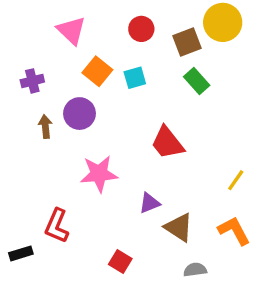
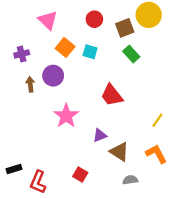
cyan square: (135, 78) -> (90, 52), turned 32
pink star: (99, 174) -> (66, 116), turned -30
red L-shape: (57, 226) -> (38, 182), moved

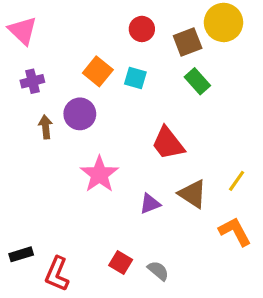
pink triangle: (48, 20) -> (23, 31), moved
brown triangle: (119, 152) -> (192, 194), moved
gray semicircle: (130, 180) -> (158, 271), moved, turned 48

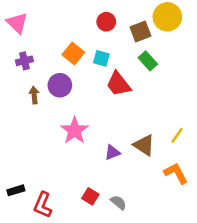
red trapezoid: (168, 143) -> (118, 84), moved

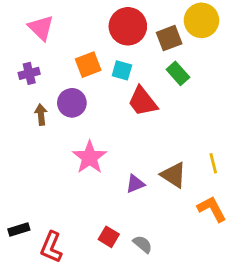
red circle: (106, 22) -> (128, 26), size x1.6
pink triangle: (17, 23) -> (41, 28), moved
orange square: (73, 53) -> (88, 65), turned 30
yellow line: (177, 135) -> (213, 163), turned -49

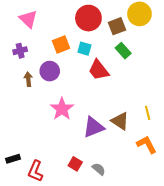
purple triangle: (135, 184) -> (94, 127), size x1.6

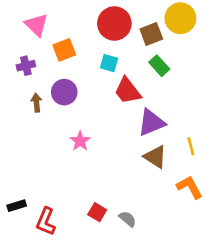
orange square: (61, 45) -> (64, 50), moved
pink star: (62, 109) -> (80, 141), size x0.7
purple triangle: (94, 127) -> (151, 122), moved

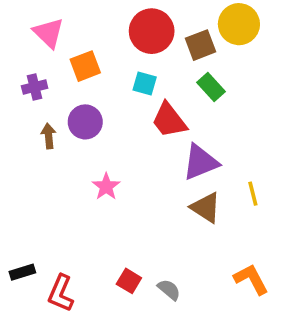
orange L-shape: (190, 187) -> (251, 279), moved

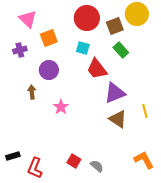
brown arrow: (49, 136) -> (32, 92), moved

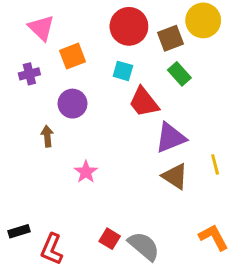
pink star: (61, 107) -> (86, 172), moved
gray semicircle: (97, 166) -> (144, 246), size x1.6

